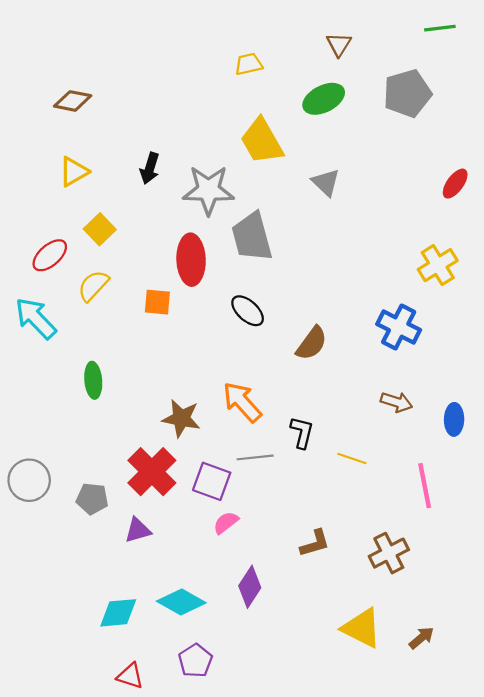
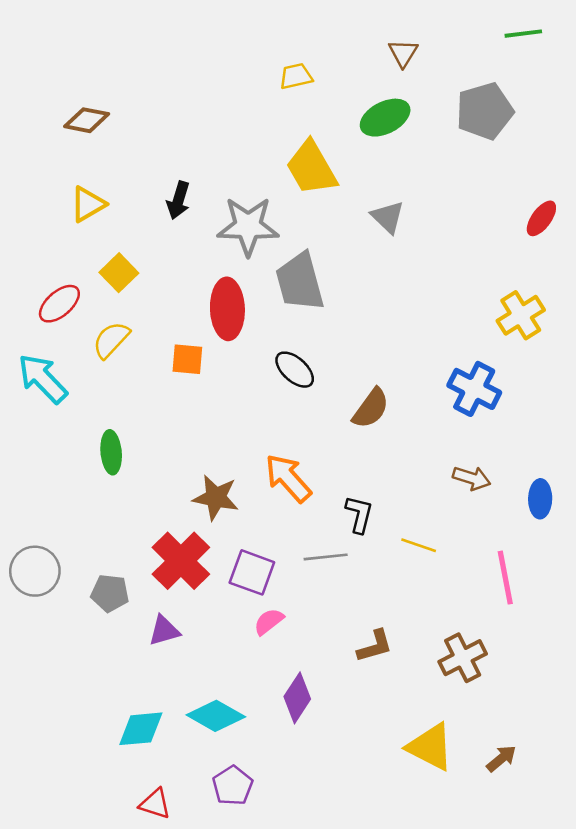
gray line: (255, 457) -> (326, 557), moved

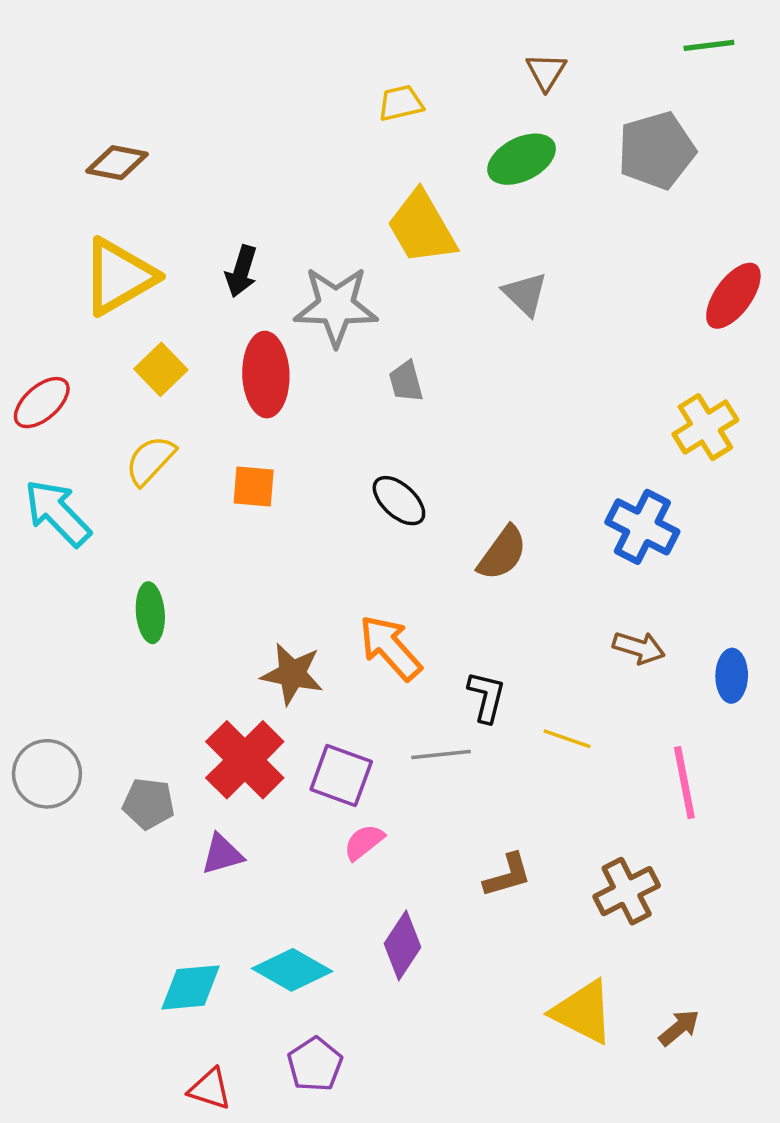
yellow triangle: (88, 204) -> (119, 276), size x1.6
red ellipse: (541, 218) -> (733, 296), size x1.4
gray trapezoid: (300, 282) -> (406, 382), size x0.5
red ellipse: (59, 304) -> (42, 403), moved
red ellipse: (227, 309) -> (266, 375), moved

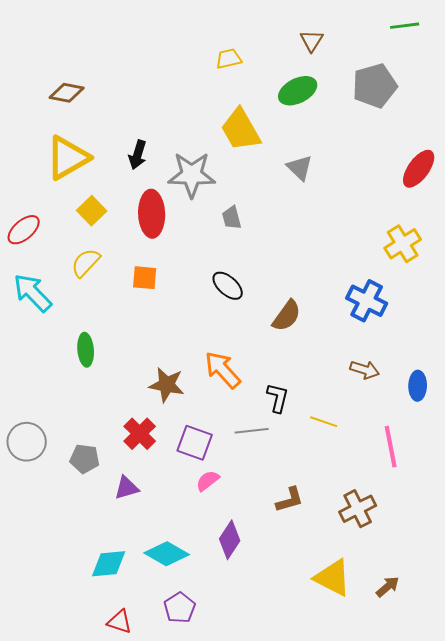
red cross: (245, 760) -> (140, 434), size x0.7

